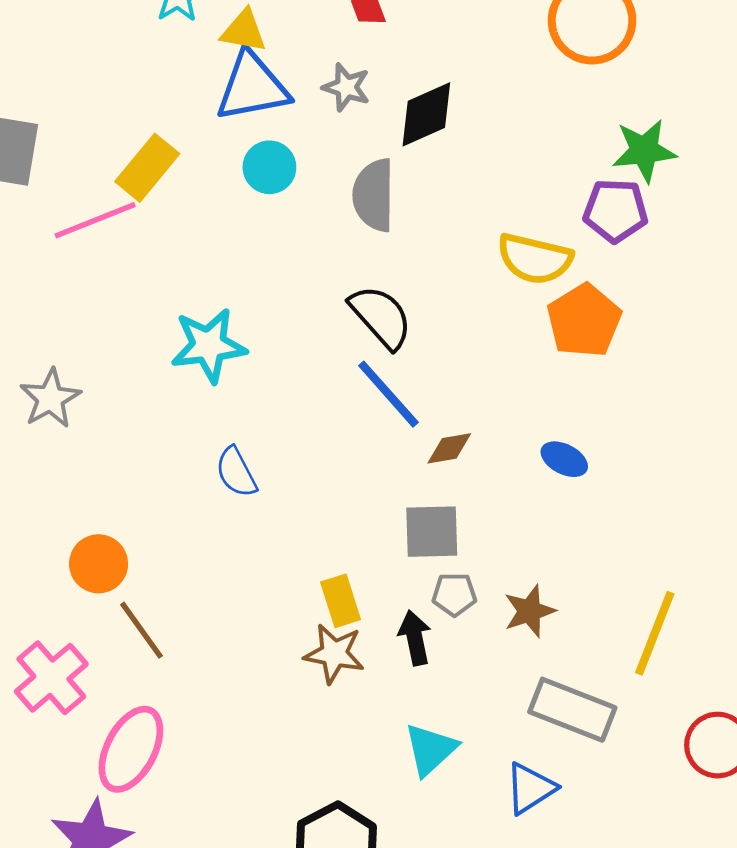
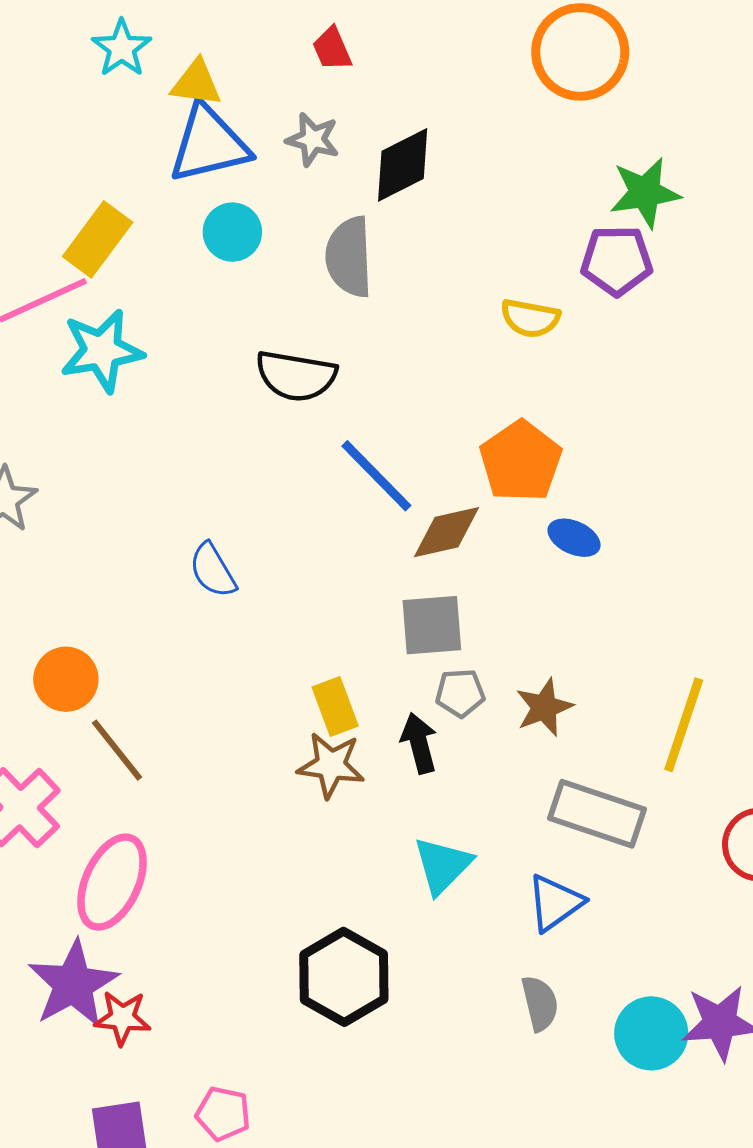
yellow semicircle: (535, 259) -> (530, 318), size x0.7
black semicircle: (381, 317) -> (296, 376), moved, turned 144
orange pentagon: (584, 321) -> (521, 461), moved
cyan star: (209, 345) -> (102, 351), moved
brown diamond: (449, 448) -> (446, 532), size x1.4

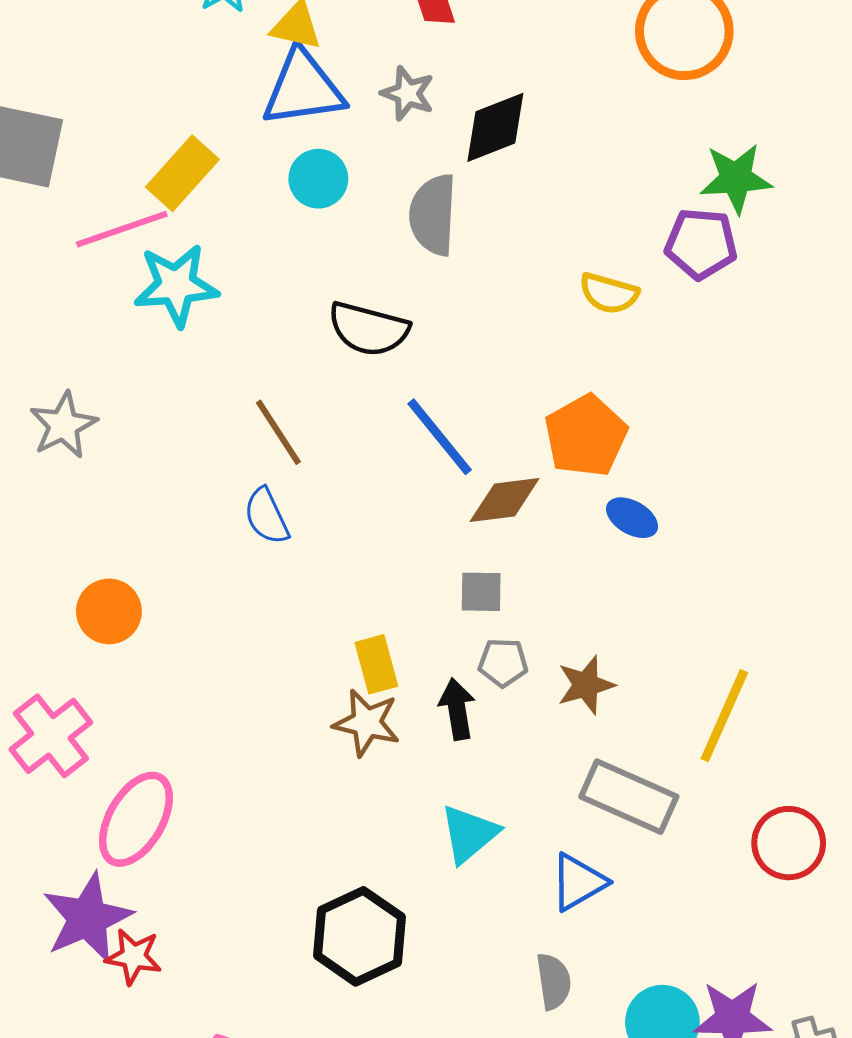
gray square: (432, 625) -> (481, 592), size x0.7
brown line: (117, 750) -> (278, 432), moved

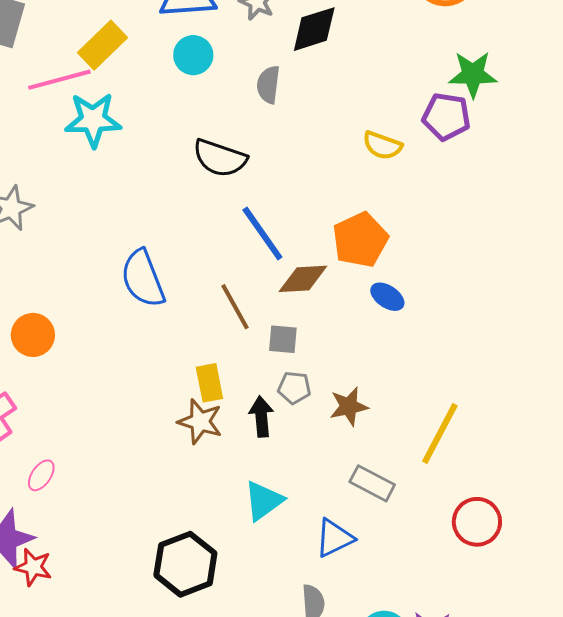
gray semicircle: (433, 215) -> (268, 85), size x0.7
brown line: (278, 432) -> (235, 307), moved
blue semicircle: (267, 516) -> (143, 279), size x1.5
gray rectangle: (629, 797) -> (372, 483), size x0.7
pink ellipse: (136, 819) -> (41, 475), size x0.5

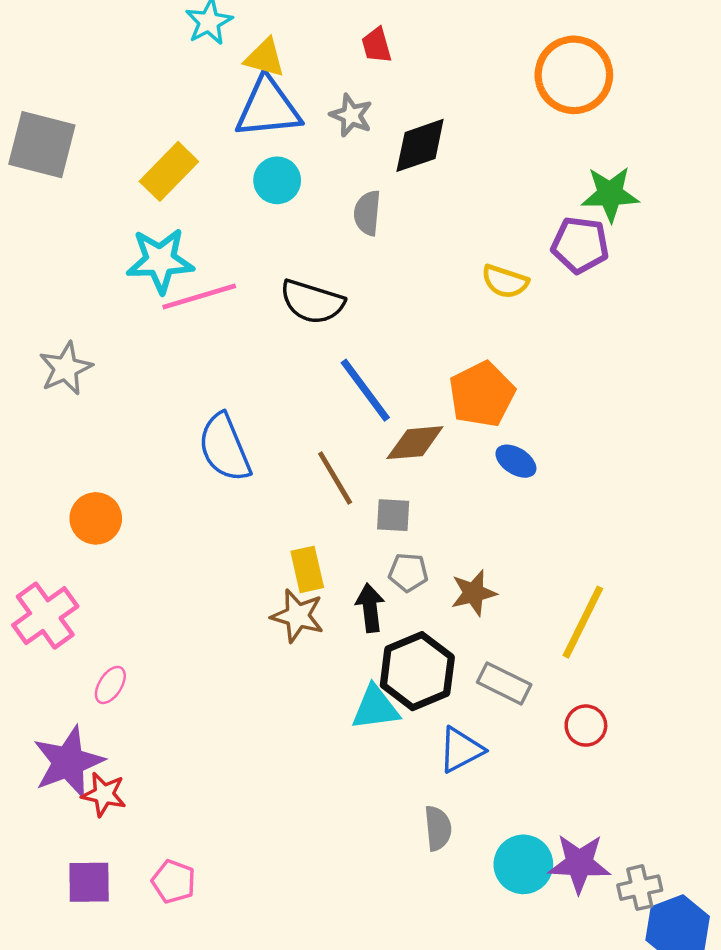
pink line: (59, 80) -> (199, 297), moved
cyan triangle: (264, 501) -> (375, 708), turned 30
red circle: (477, 522) -> (586, 726), moved, size x0.7
black hexagon: (185, 564) -> (417, 671), moved

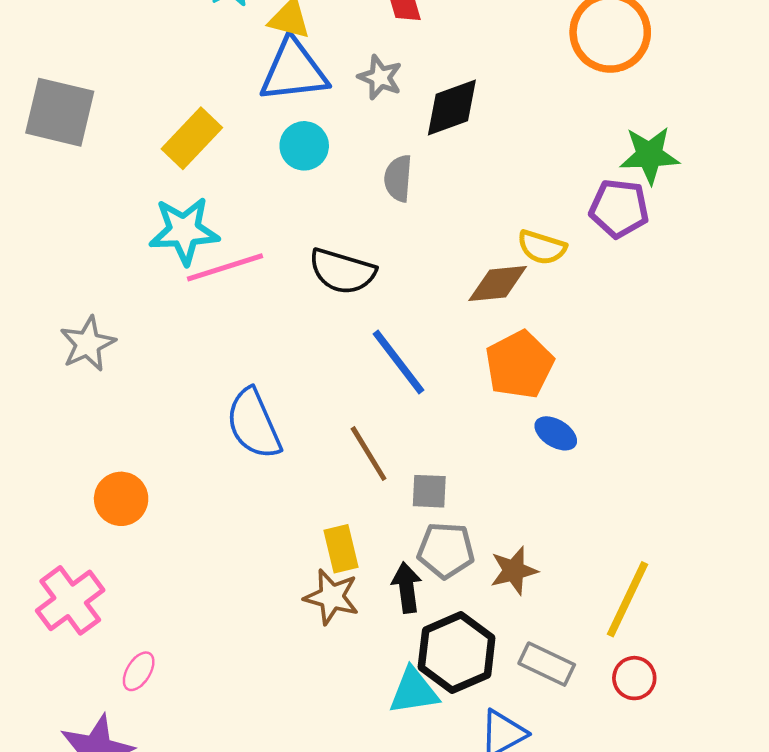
brown diamond: (415, 443) -> (498, 283), moved
gray pentagon: (408, 572) -> (446, 550), size x1.4
red circle: (586, 726) -> (634, 678), moved

